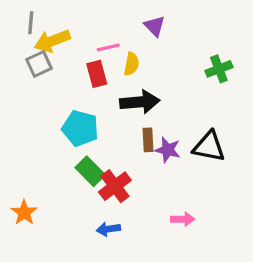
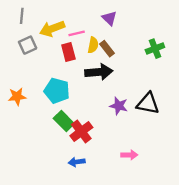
yellow arrow: (52, 41) -> (52, 29), moved
brown rectangle: (148, 140) -> (107, 49), moved, turned -35
orange star: (24, 213) -> (17, 96), moved, turned 30

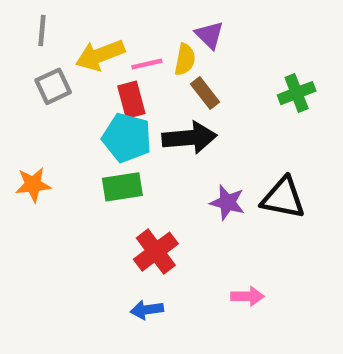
yellow semicircle: (93, 45) -> (185, 60), moved
cyan pentagon: (57, 91) -> (127, 138), moved
green rectangle: (64, 121) -> (122, 187), moved, turned -54

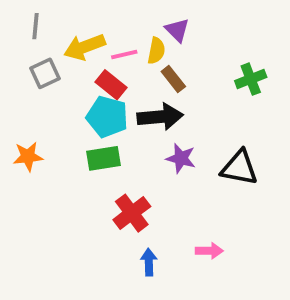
red rectangle: (131, 100) -> (111, 85), turned -36
purple star: (227, 202) -> (181, 158), moved
blue arrow: (147, 310) -> (149, 262), moved, turned 96

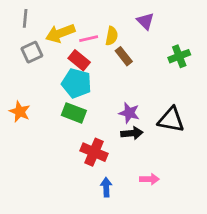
purple triangle: (177, 30) -> (145, 21), moved
black arrow: (160, 117) -> (132, 133), moved, size x0.7
orange star: (28, 156) -> (20, 112), turned 30
green rectangle: (103, 158) -> (74, 113), turned 30
red cross: (132, 213) -> (94, 152), turned -30

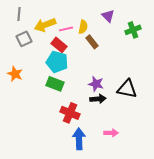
green cross: (179, 56) -> (133, 30), moved
orange star: (20, 112) -> (15, 74), moved
blue arrow: (106, 187) -> (79, 139), size x1.5

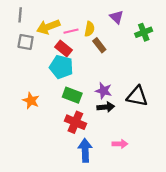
gray square: (24, 39) -> (26, 42), turned 35
orange star: (15, 74) -> (31, 101), moved
green rectangle: (55, 84) -> (72, 95), moved

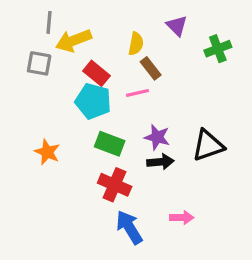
gray line: (20, 15) -> (49, 22), moved
pink line: (71, 31) -> (137, 93), moved
black triangle: (137, 96) -> (208, 145), turned -30
blue arrow: (85, 150) -> (129, 227), turned -30

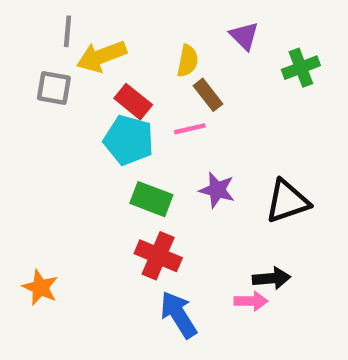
orange star: (47, 152) -> (40, 287), moved
black arrow: (160, 162) -> (271, 278), moved

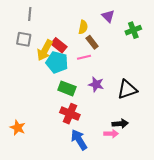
yellow arrow: (101, 56) -> (45, 50), moved, turned -40

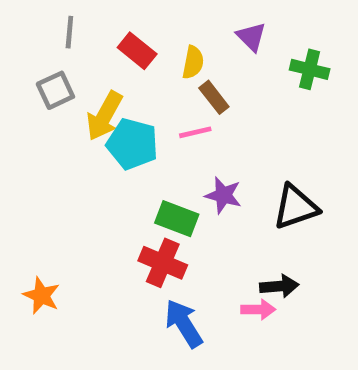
green cross: (133, 30) -> (310, 69), turned 35
gray square: (24, 39) -> (55, 90), turned -35
red rectangle: (59, 45) -> (137, 51), moved
green rectangle: (67, 88) -> (177, 219), moved

